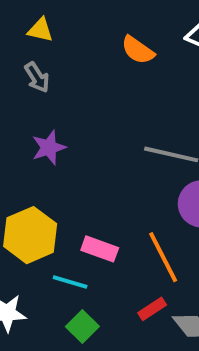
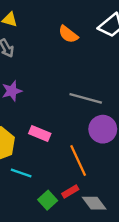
pink rectangle: (100, 249) -> (40, 133), moved
green square: (82, 327) -> (48, 200), moved

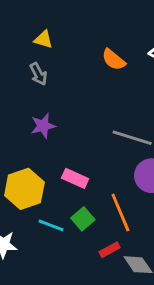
green square: (48, 200) -> (83, 219), moved

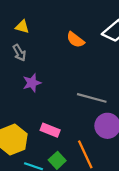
purple star: (43, 126) -> (32, 83), moved

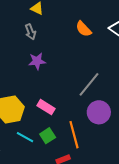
gray line: (92, 98) -> (89, 84), turned -76

